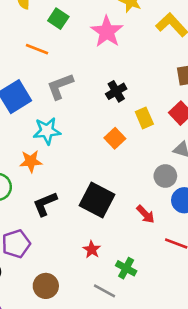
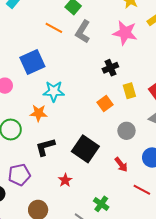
pink star: (107, 32) -> (125, 33), moved, turned -30
gray L-shape: (60, 86) -> (83, 32), moved, turned -45
gray circle: (165, 176) -> (126, 131), moved
red star: (92, 250) -> (65, 180), moved

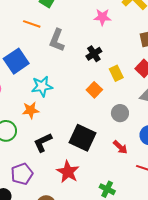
gray L-shape: (83, 32) -> (57, 40), moved
pink star: (125, 33) -> (102, 17), size x0.7
red star: (65, 180) -> (68, 172), size x1.6

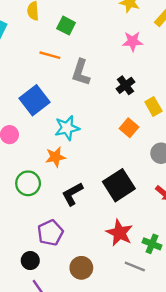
black square: (83, 138) -> (119, 185), turned 36
red star: (68, 172) -> (119, 233), moved

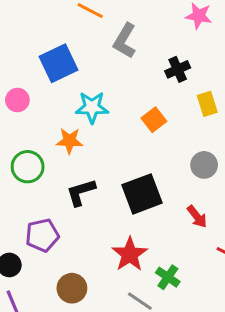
orange square: (129, 128) -> (154, 120), moved

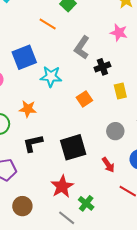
gray L-shape: (125, 41) -> (82, 47), moved
cyan star: (92, 107) -> (51, 77), moved

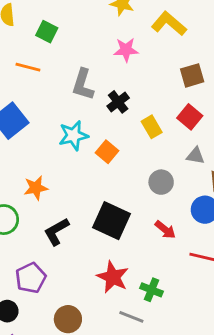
cyan star: (51, 77) -> (73, 136), moved
black square: (73, 147) -> (112, 221), turned -32

